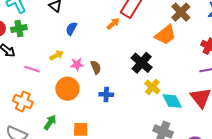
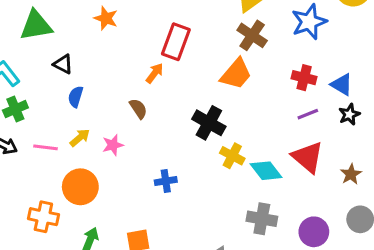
blue semicircle: (71, 29) -> (76, 97), moved
brown semicircle: (96, 67) -> (138, 109), moved
pink line: (32, 69) -> (46, 147), moved
orange circle: (67, 89) -> (80, 187), moved

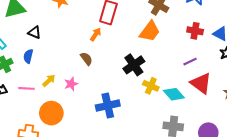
blue semicircle: (76, 97) -> (28, 56), moved
purple line: (308, 114) -> (190, 62), moved
black cross: (209, 123) -> (134, 65), turned 30
blue cross: (166, 181) -> (108, 106), size x1.6

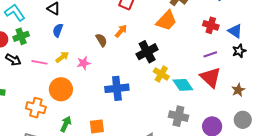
orange arrow: (96, 34) -> (121, 31), moved
blue semicircle: (28, 56) -> (58, 30), moved
purple line: (190, 62) -> (210, 54), moved

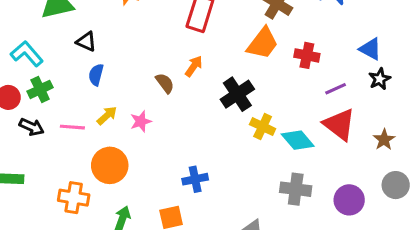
red cross: (211, 25) -> (307, 55), moved
blue cross: (117, 88) -> (195, 179), moved, size x0.7

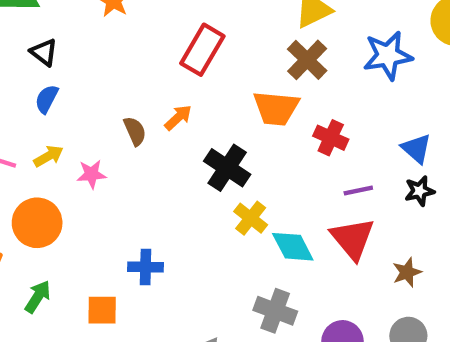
orange trapezoid: (263, 43) -> (276, 108), turned 45
black cross: (237, 94) -> (227, 168), turned -36

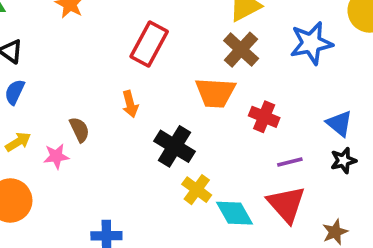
orange arrow: (178, 118) -> (130, 104), turned 120
brown semicircle: (135, 131) -> (79, 130), moved

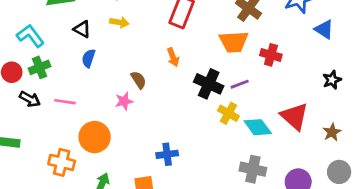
blue triangle: (339, 123) -> (324, 29), moved
yellow arrow: (18, 142) -> (119, 22), moved, turned 48
purple line: (290, 162) -> (240, 84), moved

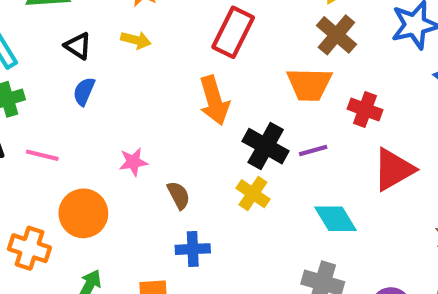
orange arrow: (173, 57) -> (214, 100), size x1.6
brown semicircle: (139, 80) -> (179, 195), moved
yellow cross: (228, 113) -> (253, 194), moved
red triangle: (294, 116) -> (394, 170), moved, turned 44

